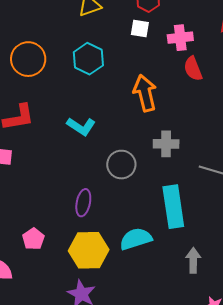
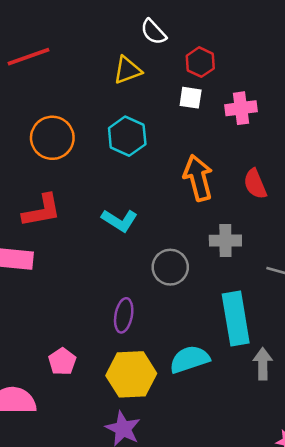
red semicircle: (193, 69) -> (255, 184), moved
gray arrow: (193, 260) -> (263, 364), moved

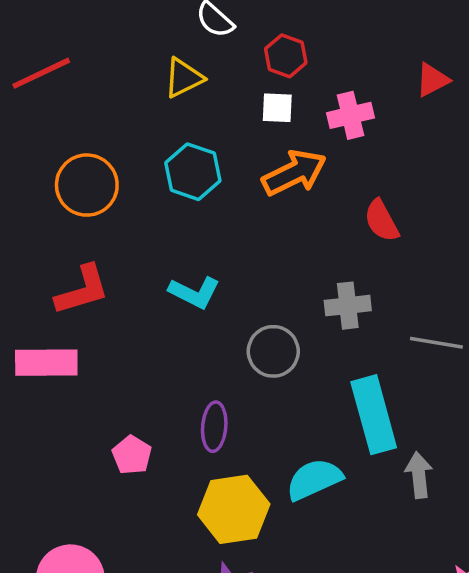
orange arrow: (198, 178) -> (294, 173), moved, turned 84
pink pentagon: (62, 361) -> (132, 455), moved

